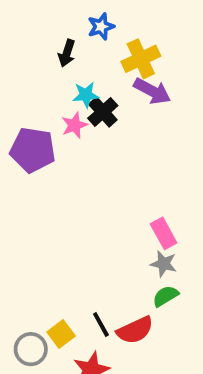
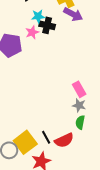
black cross: (103, 112) -> (47, 25), turned -35
green semicircle: (165, 296) -> (80, 122), turned -48
yellow square: (61, 334) -> (25, 142), size x1.6

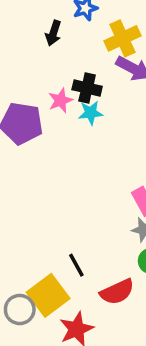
cyan star: (38, 16) -> (91, 113), moved
black line: (46, 137) -> (76, 265), moved

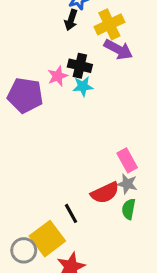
black arrow: (53, 33) -> (71, 20), moved
red semicircle: (117, 292) -> (105, 193), moved

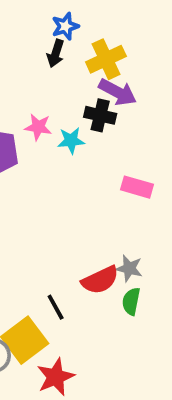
black cross: (80, 66) -> (100, 115), moved
pink star: (58, 76) -> (38, 127), turned 30
pink rectangle: (127, 160) -> (137, 187), moved, turned -45

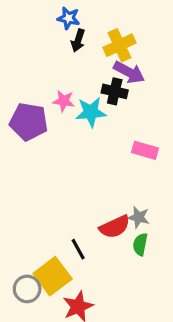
blue star: (65, 26) -> (68, 18), moved, turned 30
cyan star: (71, 141) -> (91, 112), size x1.4

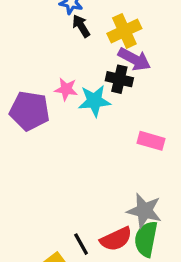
black arrow: (78, 40) -> (81, 26), turned 130
gray star: (139, 217) -> (144, 211), size x1.5
red semicircle: (115, 227) -> (116, 239), moved
green semicircle: (140, 244) -> (146, 239), size x1.5

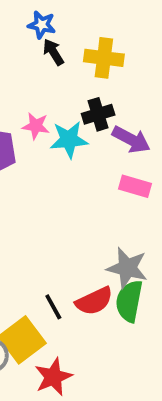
yellow cross: (124, 31) -> (104, 58), turned 32
purple arrow: (134, 59) -> (131, 140), moved
black cross: (119, 79) -> (98, 114), turned -30

